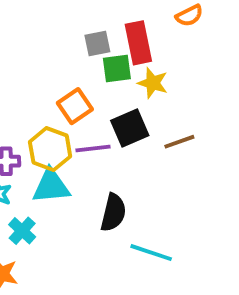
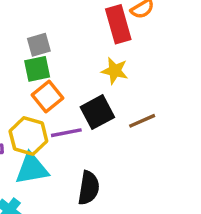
gray square: (97, 43) -> (39, 45), moved
red rectangle: (138, 43) -> (118, 24), moved
green square: (117, 68) -> (37, 69), moved

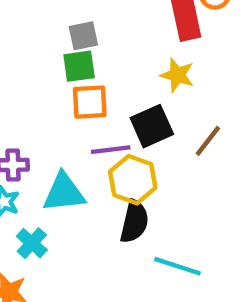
orange square: (47, 96) -> (90, 102), turned 32
brown line: (142, 121) -> (208, 141), turned -32
yellow hexagon: (28, 136) -> (133, 180), moved

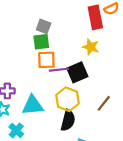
gray square: (83, 36) -> (44, 26), turned 32
brown line: (208, 141) -> (104, 103), moved
purple line: (111, 150) -> (59, 70), moved

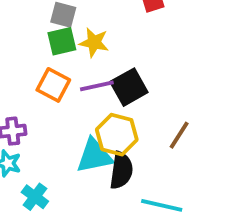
yellow star: (91, 47) -> (94, 42), moved
orange square: (46, 60) -> (53, 85), moved, turned 36
cyan triangle: (33, 105) -> (95, 156), moved

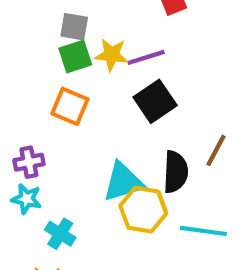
purple line: (97, 86) -> (146, 57), moved
yellow hexagon: (117, 135) -> (143, 210), moved
black semicircle: (121, 170) -> (176, 172), moved

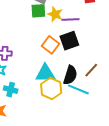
orange square: (70, 106) -> (51, 45), moved
cyan line: (203, 231) -> (78, 89), moved
cyan cross: (60, 234) -> (11, 90), turned -32

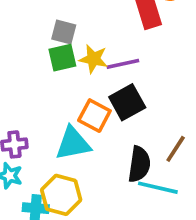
cyan triangle: (45, 73) -> (73, 143), moved
yellow hexagon: (51, 88) -> (61, 195), moved

